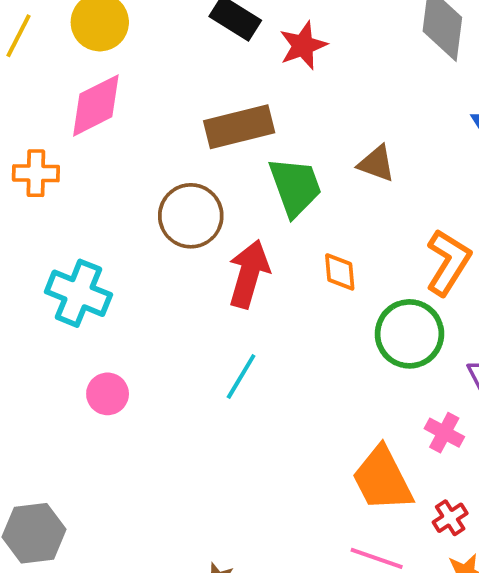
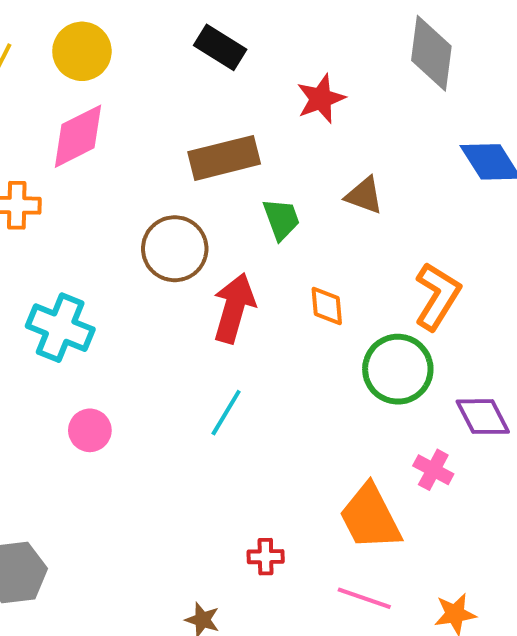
red star: (303, 45) -> (321, 99), moved
green trapezoid: (295, 187) -> (281, 219), size x0.7
red cross: (450, 518) -> (266, 557), moved, turned 32

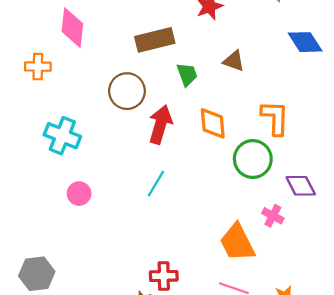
pink diamond: (78, 136) -> (72, 28), turned -57
orange L-shape: (437, 296) -> (275, 118), turned -30
orange diamond: (327, 306) -> (213, 123), size x1.4
red cross: (266, 557) -> (164, 276), moved, size x1.4

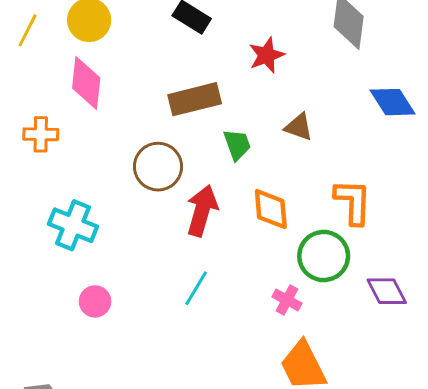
pink cross: (273, 216) -> (287, 300), moved

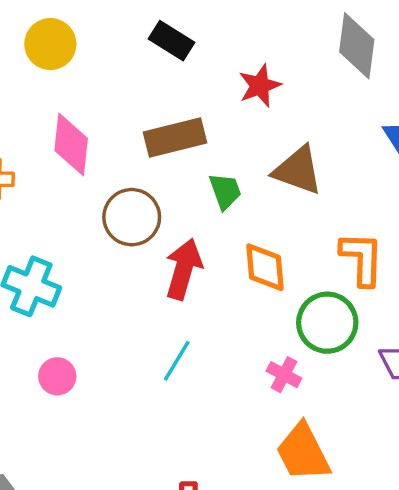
pink diamond: (86, 83) -> (71, 144), moved
brown triangle: (299, 127) -> (298, 170), size x1.5

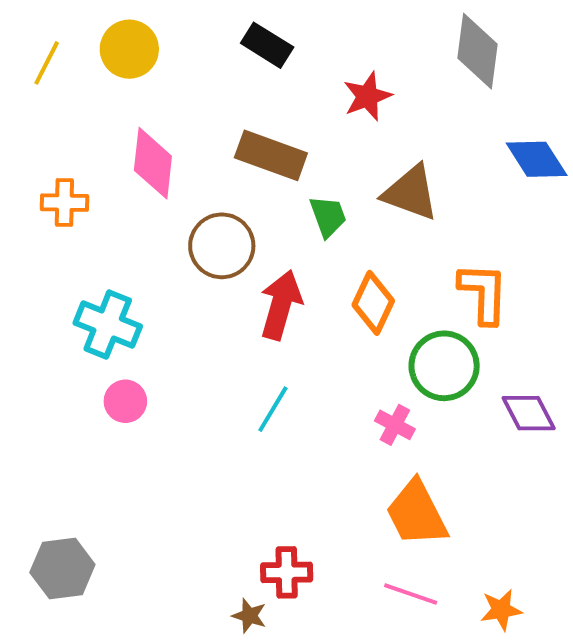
brown rectangle: (175, 137) -> (271, 155), turned 34
orange diamond: (265, 267) -> (373, 303), turned 30
pink circle: (57, 376) -> (125, 401), moved

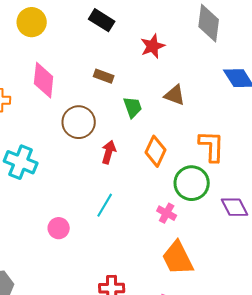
brown rectangle: (271, 155) -> (104, 76), size x0.6
brown triangle: (411, 193) -> (175, 95), size x0.7
red arrow: (281, 305) -> (109, 152), size x0.7
pink circle: (125, 401) -> (59, 228), moved

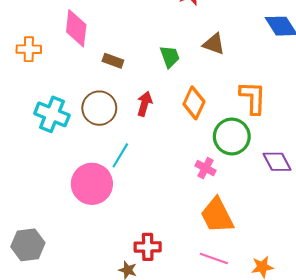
brown rectangle: (104, 76) -> (113, 61), moved
brown circle: (79, 122) -> (99, 108), moved
cyan line: (105, 205) -> (120, 155), moved
pink circle: (59, 228) -> (92, 184), size x1.8

